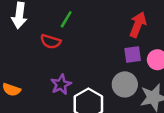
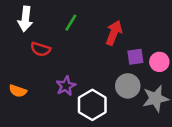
red arrow: (138, 25) -> (114, 33), moved
red semicircle: (51, 41) -> (41, 49), moved

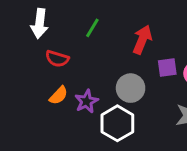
gray circle: (128, 86) -> (131, 88), moved
orange semicircle: (18, 91) -> (59, 95), moved, turned -66

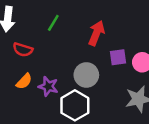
purple star: (86, 101) -> (48, 86), turned -30

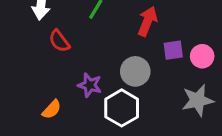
red semicircle: (23, 50) -> (59, 41), turned 36
orange semicircle: (24, 81) -> (52, 109), moved

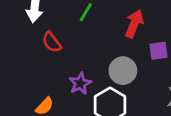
purple star: (90, 85) -> (80, 83), turned 30

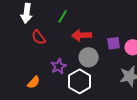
red arrow: (134, 24) -> (82, 35), moved, turned -114

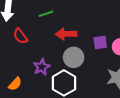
green line: (63, 16) -> (46, 14), turned 40

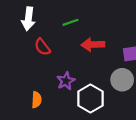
gray circle: (74, 57) -> (122, 80), moved
orange semicircle: (15, 84) -> (37, 100), turned -40

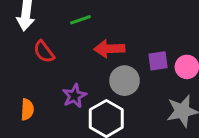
gray circle: (122, 80) -> (125, 81), moved
orange semicircle: (37, 100) -> (27, 109), moved

